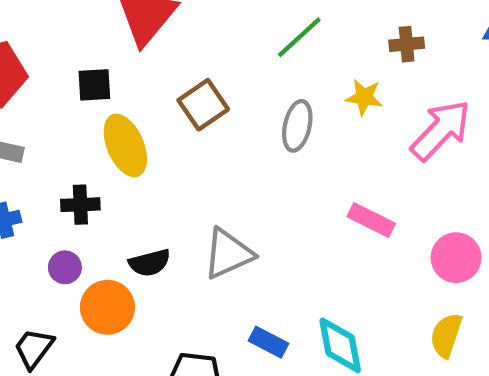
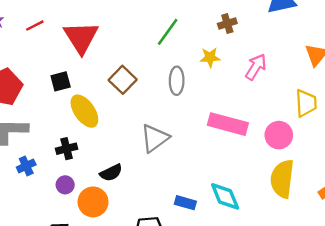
pink arrow: (441, 130) -> (256, 67), size x0.7
pink rectangle: (371, 220) -> (228, 124), size x1.5
gray triangle: (228, 254) -> (155, 138), moved
yellow semicircle: (446, 335) -> (282, 179), size x1.5

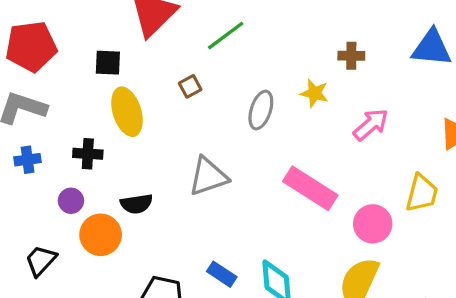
green line: (168, 32) -> (226, 36), moved
brown square: (123, 80) -> (190, 86), size x0.6

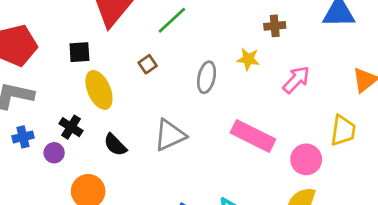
black cross: (88, 154) -> (71, 127), turned 35
purple circle: (71, 201) -> (54, 153), moved
black semicircle: (136, 204) -> (115, 145), moved, turned 60

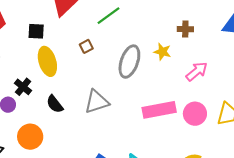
gray ellipse: (207, 77) -> (129, 62), size x1.4
pink rectangle: (253, 136) -> (159, 110), turned -44
pink circle: (306, 159) -> (195, 114), moved

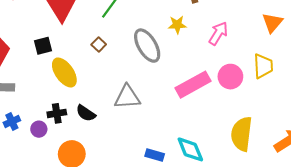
gray ellipse: (129, 62) -> (147, 46), turned -32
black cross: (23, 87) -> (57, 113), moved, turned -30
gray triangle: (97, 102) -> (127, 97), turned 32

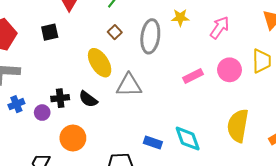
brown square: (99, 45) -> (115, 32), moved
gray ellipse: (147, 46) -> (150, 36), turned 36
yellow ellipse: (64, 72) -> (100, 63), moved
pink rectangle: (193, 85) -> (193, 76), size x0.6

